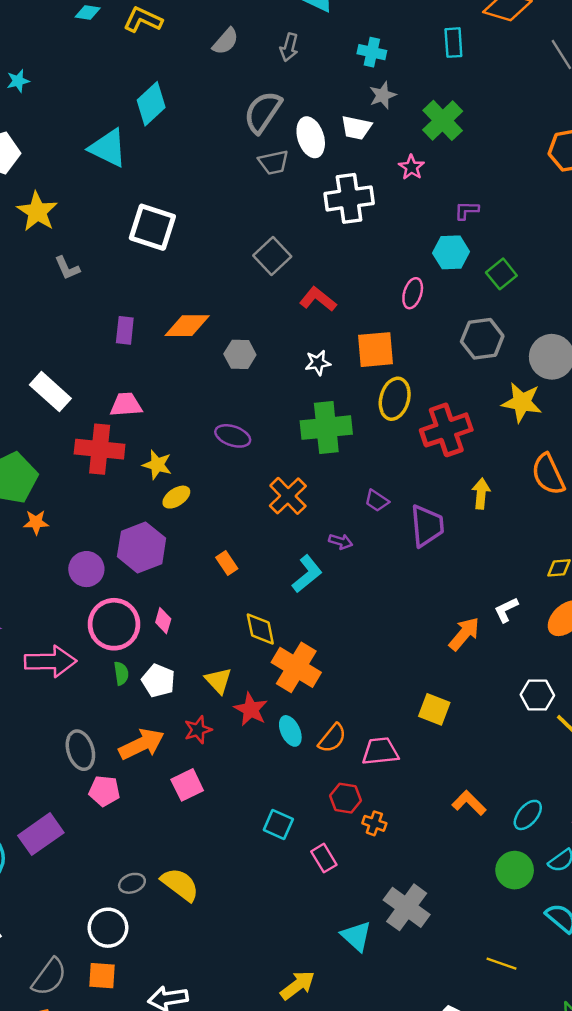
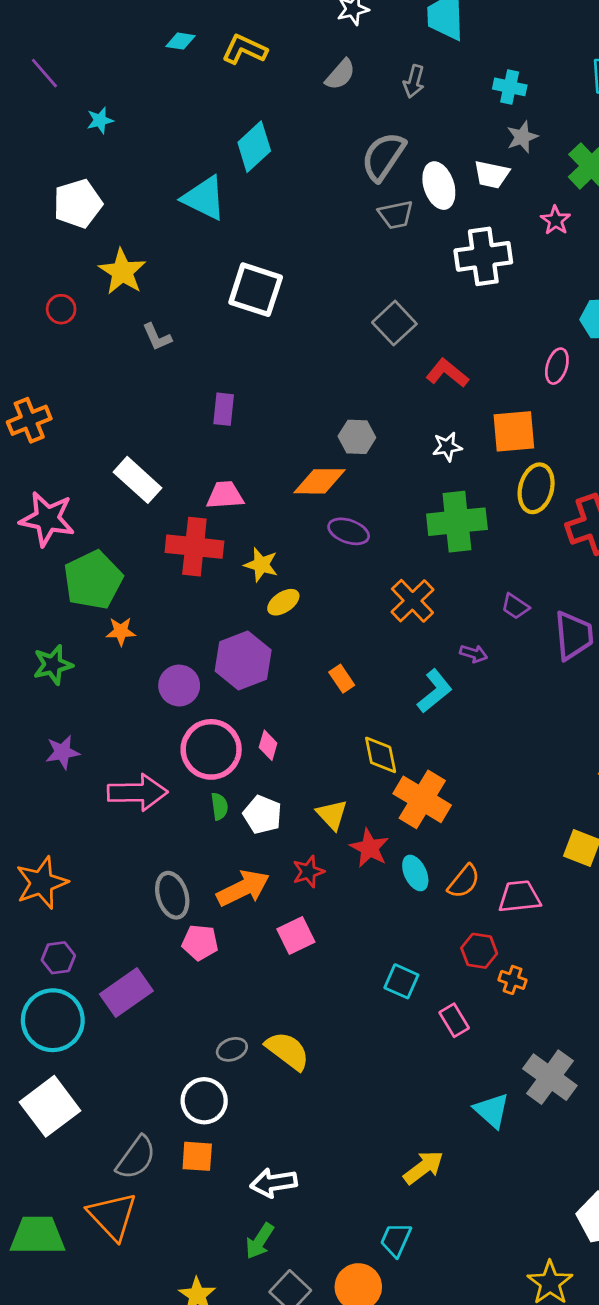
orange diamond: (187, 326) -> (319, 481), moved

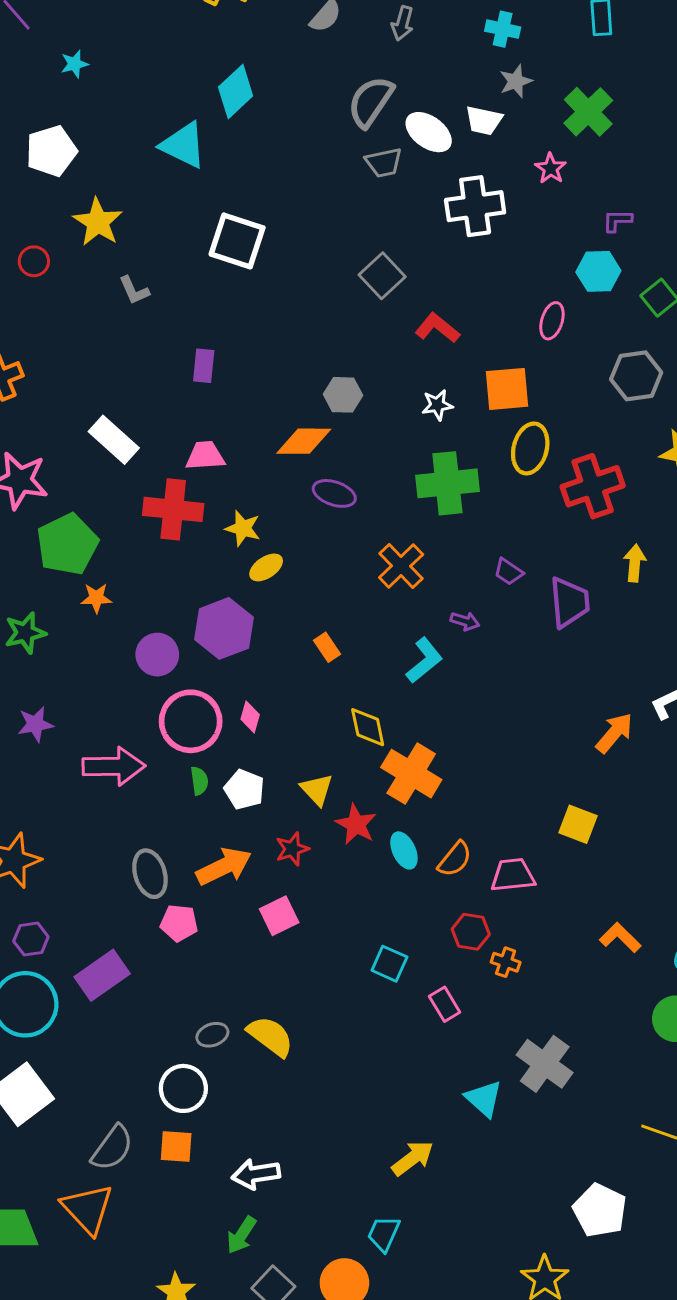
white ellipse: (439, 186) -> (429, 132), turned -36

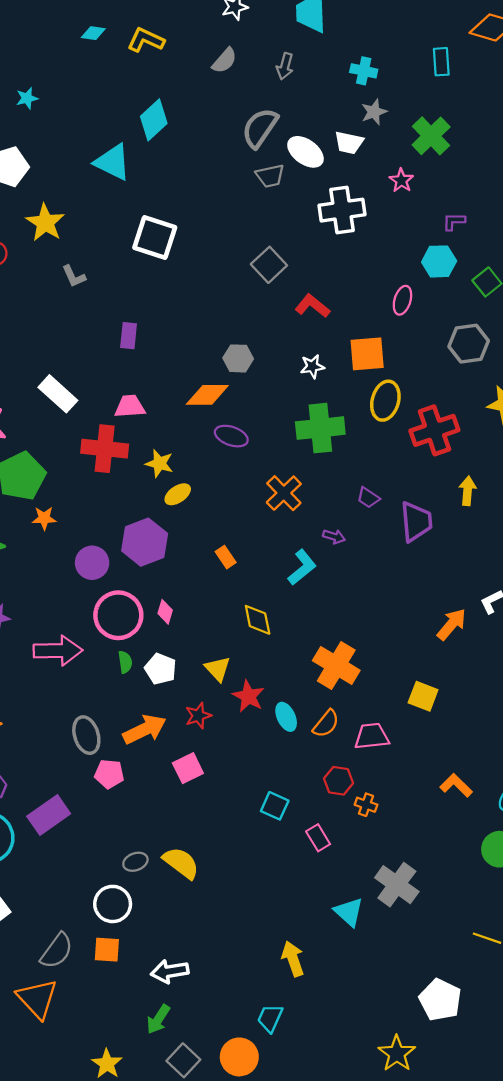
orange cross: (411, 774) -> (336, 665), moved
yellow arrow: (413, 1158) -> (293, 959), turned -72

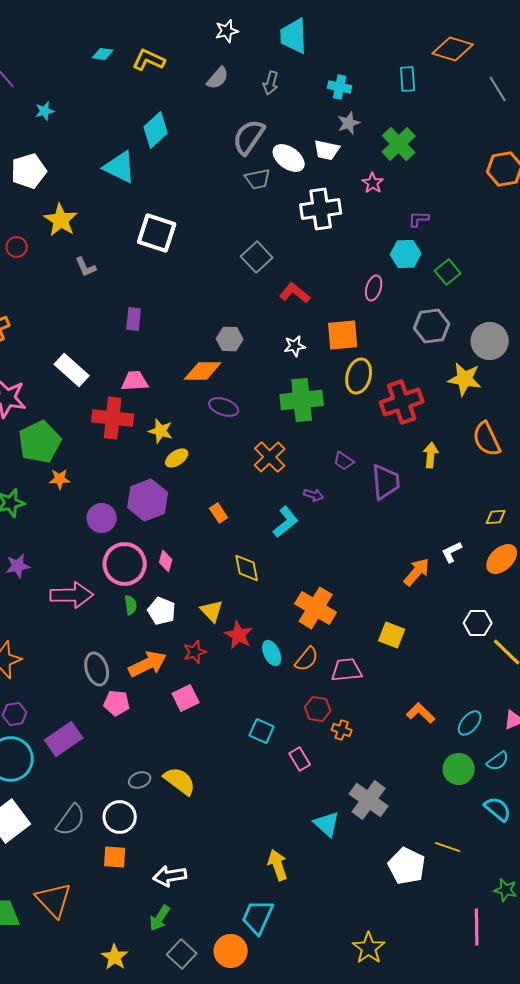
gray semicircle: (57, 951) -> (71, 820), moved
white pentagon: (440, 1000) -> (407, 866), moved
cyan trapezoid: (270, 1018) -> (258, 917), size x1.4

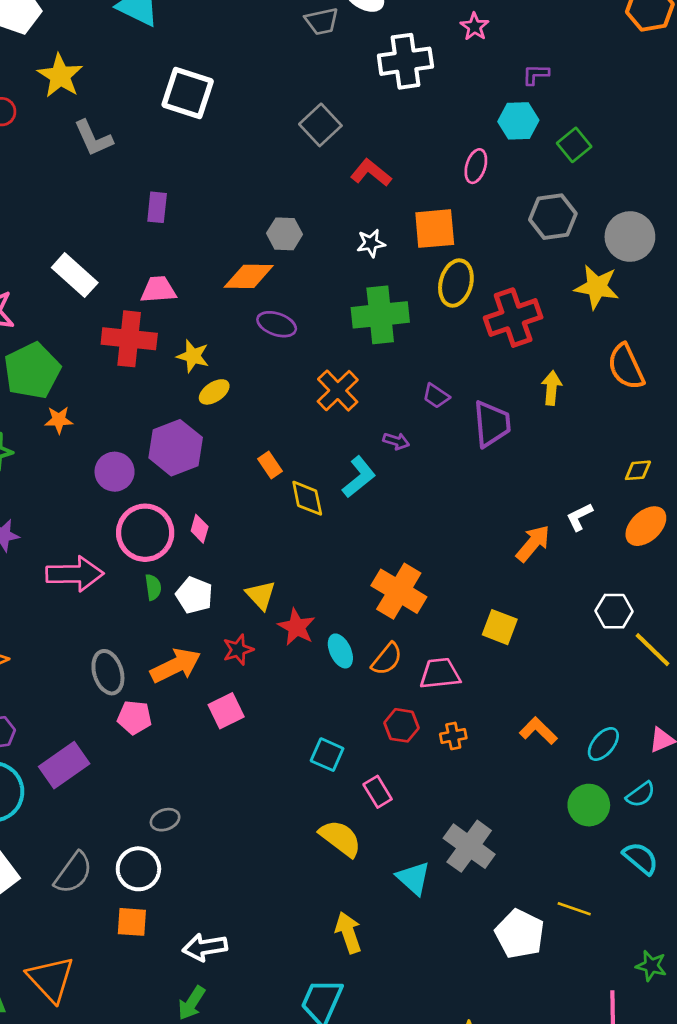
gray L-shape: (86, 267) -> (93, 138), size x1.4
yellow diamond: (247, 568) -> (307, 498), moved
orange cross: (342, 730) -> (453, 736), moved, turned -30
yellow semicircle: (180, 781) -> (340, 838), moved

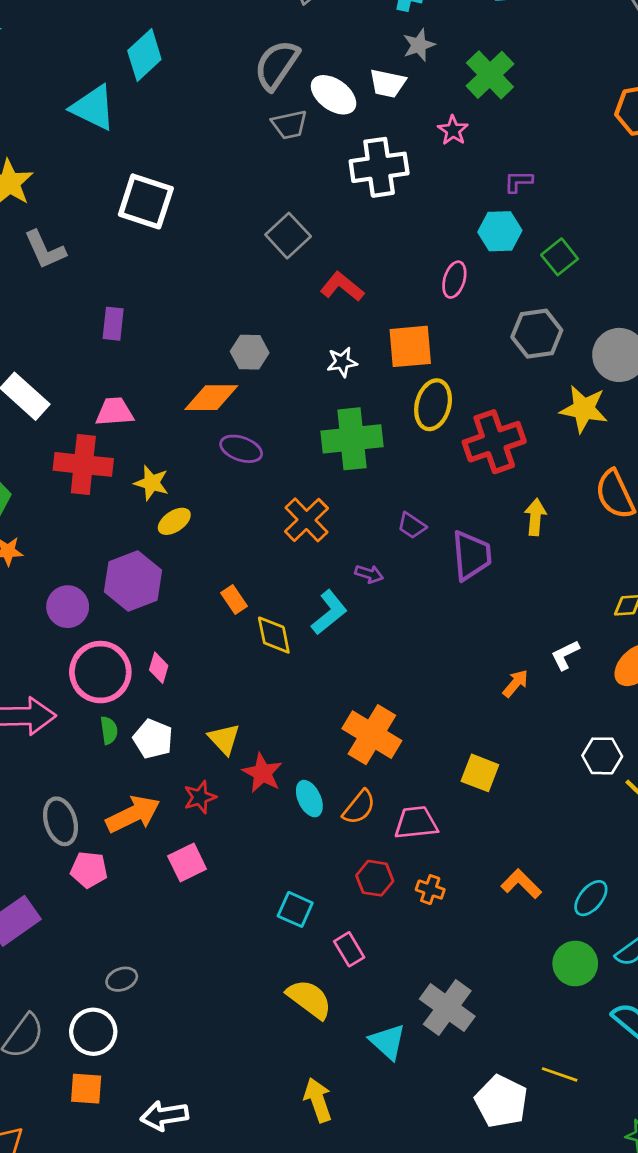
orange arrow: (533, 543) -> (516, 683), size x0.7
orange cross: (453, 736) -> (430, 890), turned 30

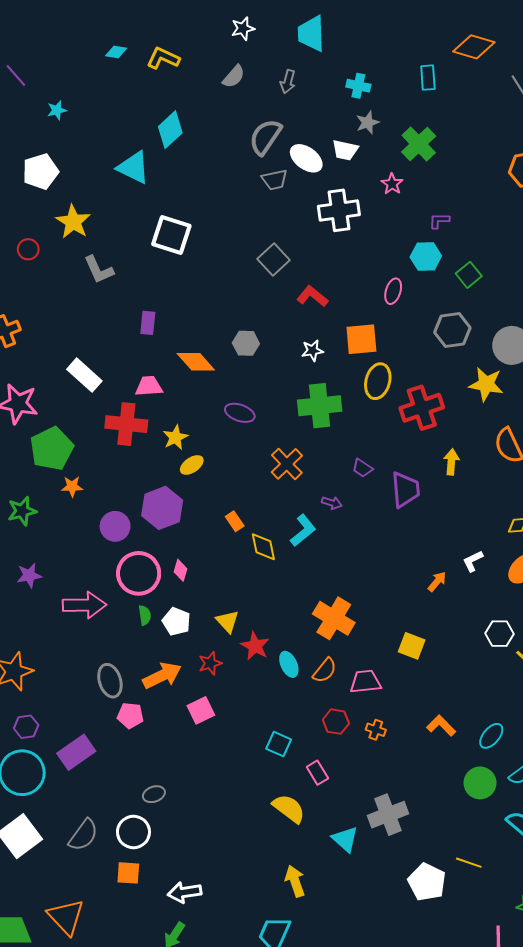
orange diamond: (211, 398) -> (196, 362), moved, turned 48
yellow star: (152, 483) -> (175, 437), turned 30
gray cross: (447, 1008) -> (388, 815), turned 33

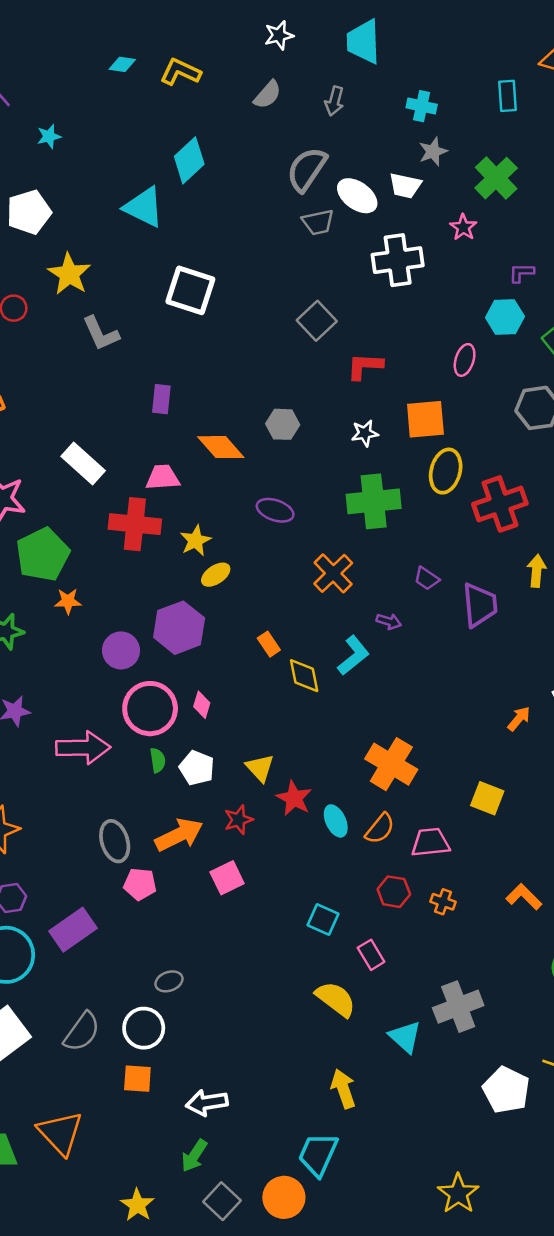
red L-shape: (312, 296) -> (365, 366), turned -36

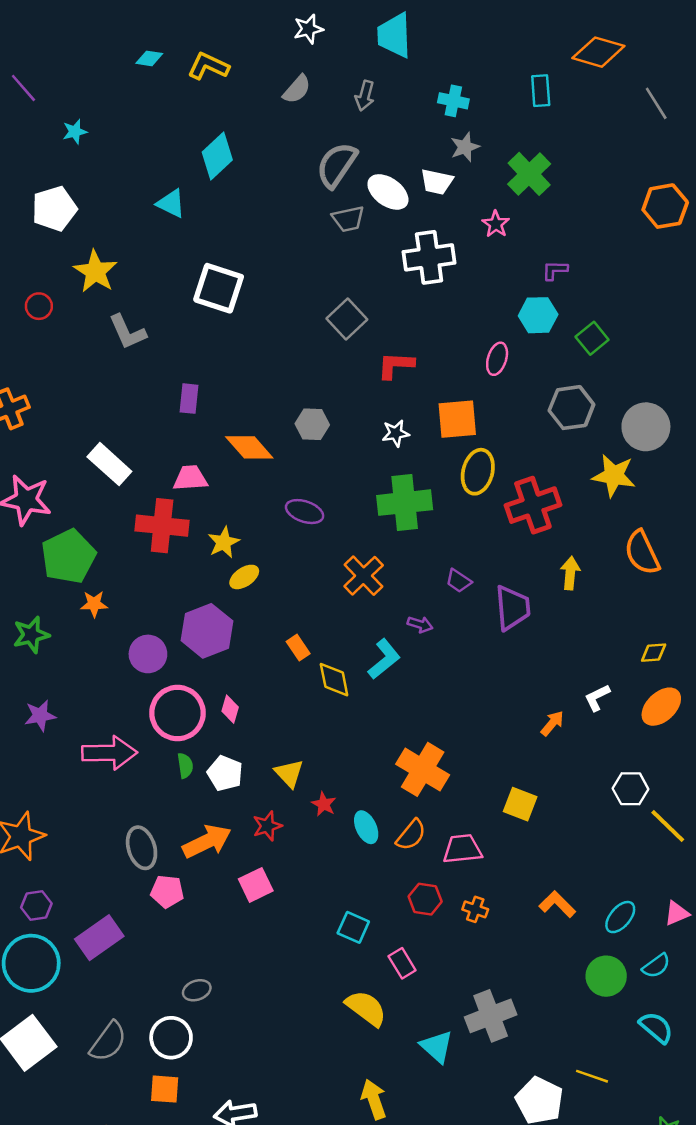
cyan triangle: (144, 207) -> (171, 203), size x0.7
red star: (294, 798) -> (324, 804), size x0.7

